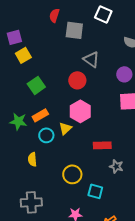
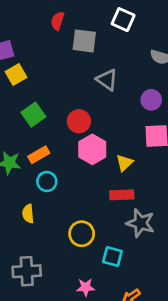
red circle: (77, 80) -> (79, 121), moved
yellow triangle: (65, 128) -> (124, 163), moved
gray star: (116, 166) -> (141, 223), size x1.5

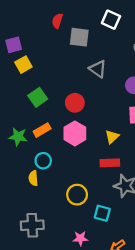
pink hexagon: (92, 149) -> (75, 133), moved
cyan circle: (47, 182) -> (43, 161), moved

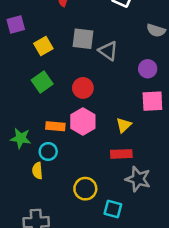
gray square: (79, 37) -> (83, 39), moved
yellow square: (23, 65) -> (43, 46), moved
orange rectangle: (42, 130) -> (55, 126), moved, turned 35
green star: (18, 137) -> (21, 138), moved

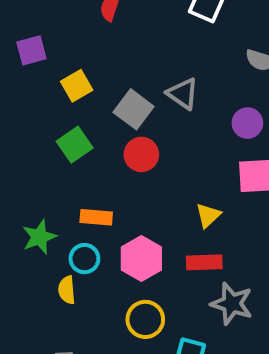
gray square: (83, 39) -> (134, 109), moved, turned 30
pink hexagon: (83, 122) -> (141, 259), moved
green star: (21, 138) -> (39, 237), turned -30

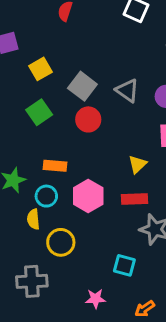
gray triangle: (183, 94) -> (127, 91), moved
yellow circle: (145, 319) -> (61, 242), moved

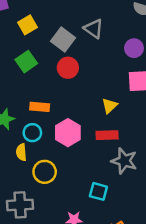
gray triangle: (127, 91) -> (94, 29), moved

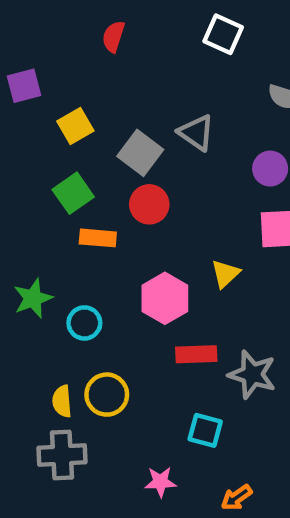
orange rectangle: (40, 107) -> (98, 238), moved
pink hexagon: (68, 133) -> (165, 298), moved
red rectangle: (107, 135) -> (196, 354), moved
yellow semicircle: (21, 152) -> (62, 401), moved

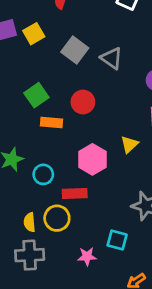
yellow square: (75, 126) -> (34, 34), moved
gray square: (140, 153) -> (75, 50), moved
red rectangle: (196, 354) -> (75, 194), moved
pink star: (160, 482) -> (87, 256), moved

